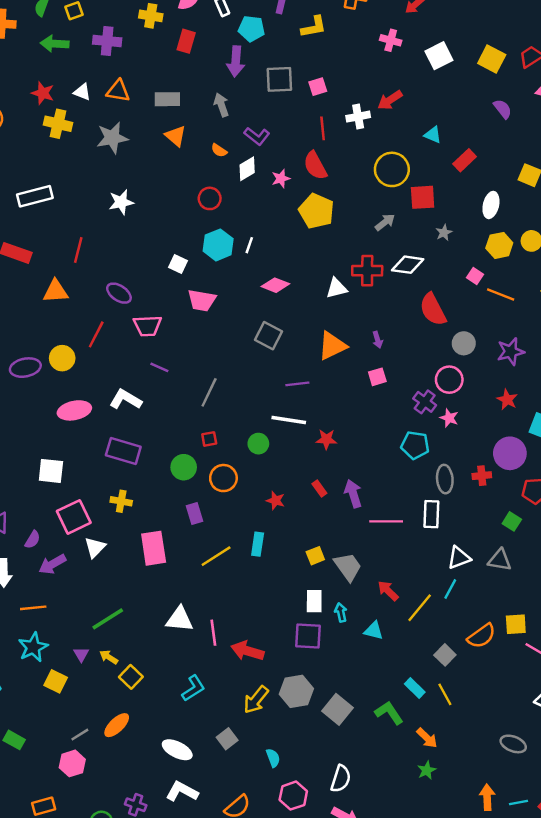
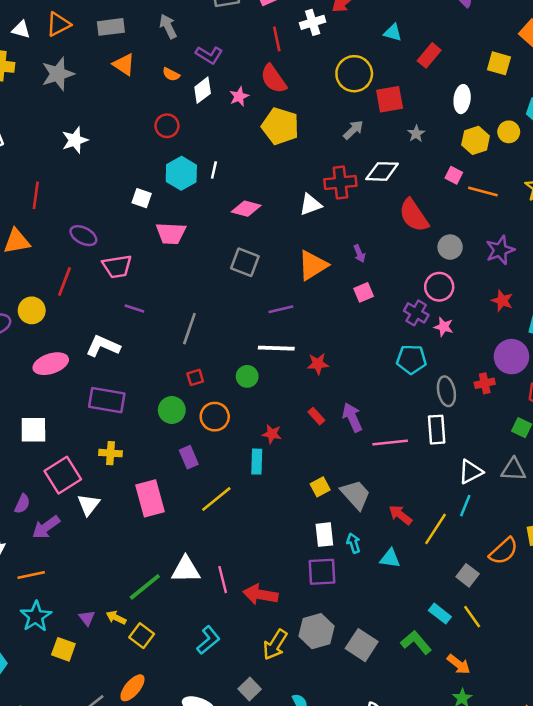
orange triangle: (118, 91) -> (58, 24), turned -30
cyan rectangle: (258, 544) -> (257, 462), moved
green line: (108, 619) -> (145, 587), moved

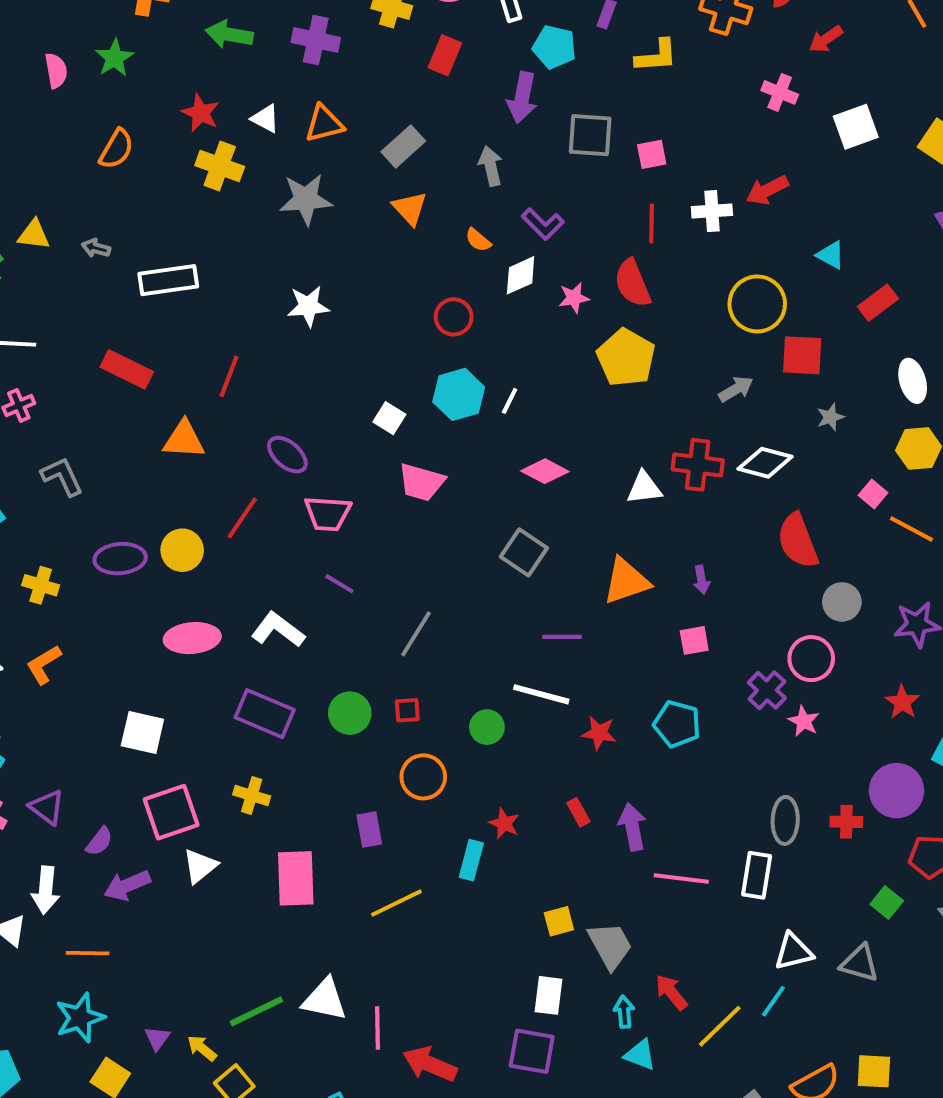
gray rectangle: (111, 27) -> (403, 146), turned -48
white ellipse: (462, 99) -> (913, 381), turned -36
cyan pentagon: (411, 359) -> (677, 724), moved
green circle: (172, 410) -> (350, 713), moved
cyan arrow: (354, 543) -> (624, 1012), moved

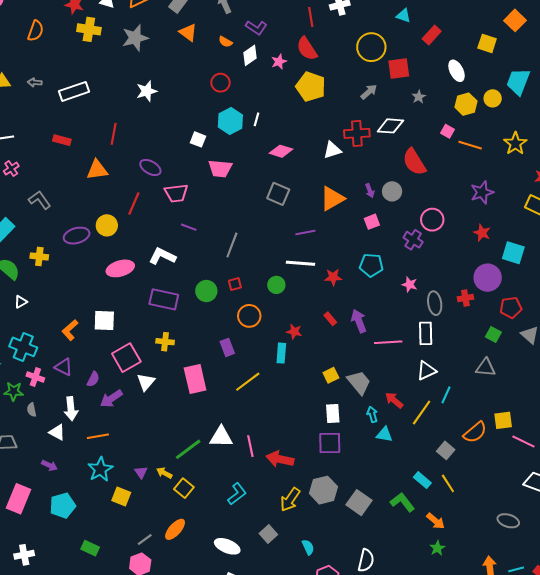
red rectangle: (127, 369) -> (62, 140), size x0.7
gray circle: (842, 602) -> (392, 191), moved
orange L-shape: (44, 665) -> (70, 330), moved
pink star: (804, 721) -> (410, 284), moved
white triangle: (793, 952) -> (426, 371), moved

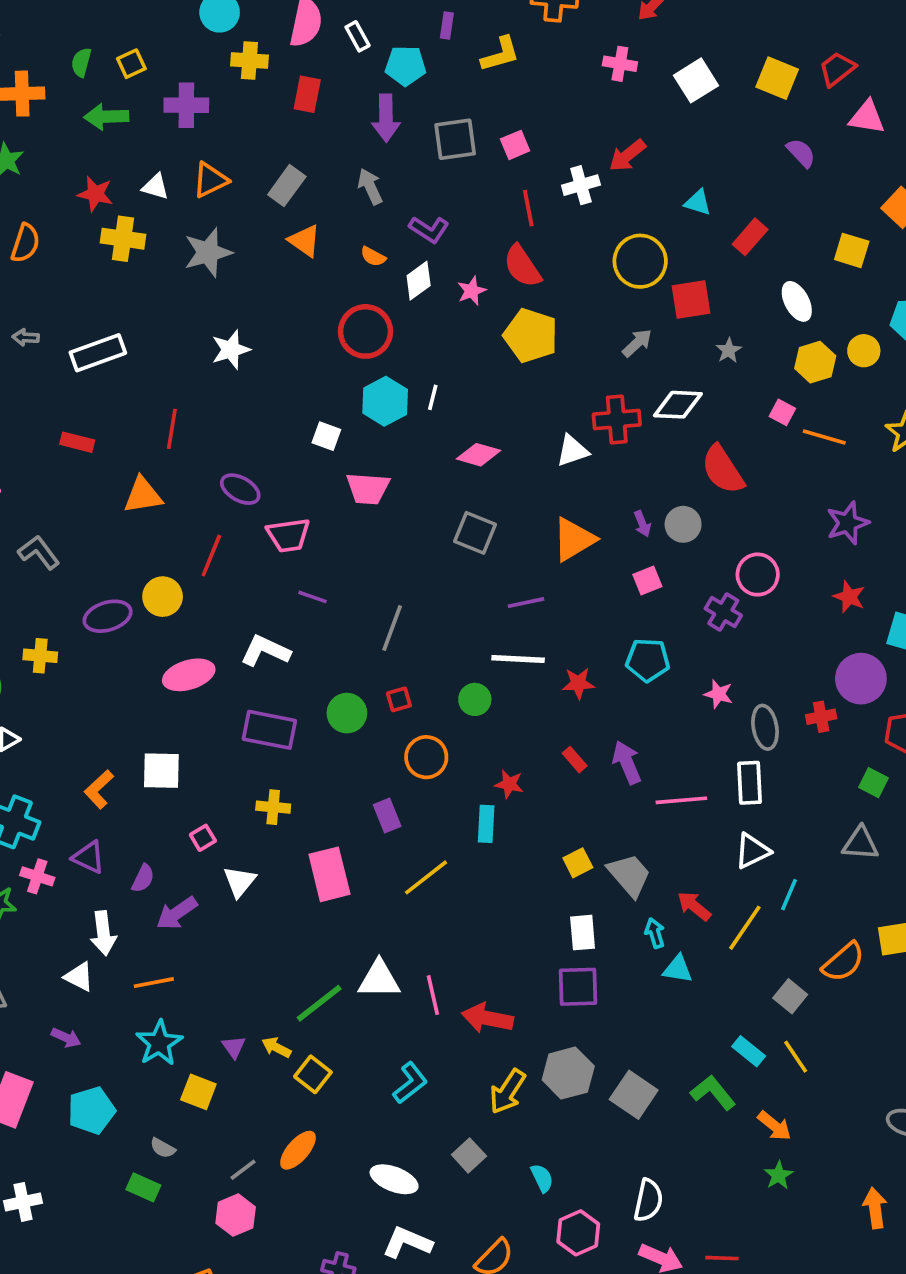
red circle: (220, 83) -> (366, 331), size x1.5
pink square: (126, 358) -> (203, 838), size x0.5
gray semicircle: (32, 410) -> (163, 1148), moved, turned -48

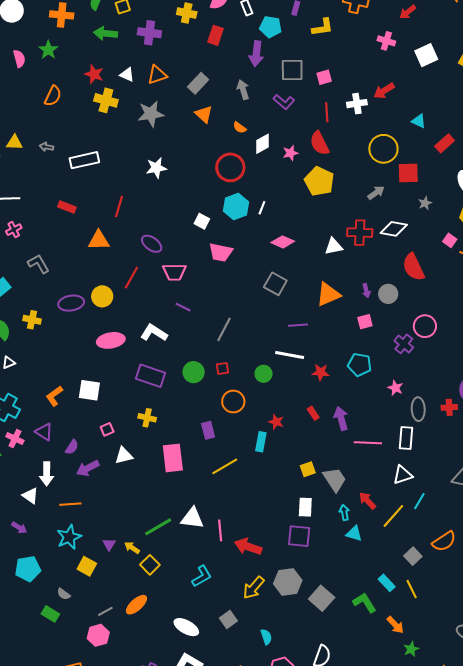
purple L-shape: (429, 229) -> (284, 102), moved
white triangle: (240, 882) -> (124, 456), turned 30
green star: (779, 1175) -> (411, 649), moved

